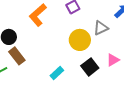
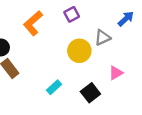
black square: (90, 67) -> (90, 93), moved

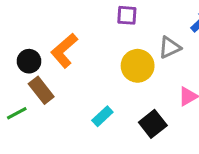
purple square: (72, 14) -> (127, 15), turned 32
orange L-shape: (33, 23) -> (64, 50), moved

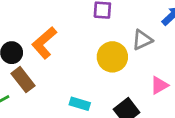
cyan rectangle: (102, 116) -> (80, 104), turned 60

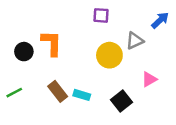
orange L-shape: (44, 43) -> (52, 43), turned 132
brown rectangle: (23, 80) -> (58, 91), moved

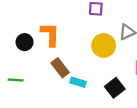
brown rectangle: (58, 91) -> (60, 68), moved
green line: (14, 93) -> (16, 80), turned 32

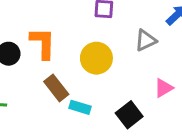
yellow circle: (104, 45) -> (96, 58), moved

